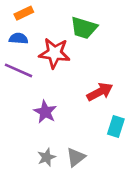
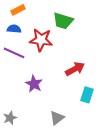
gray star: (46, 157) -> (10, 118), moved

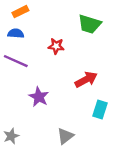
green trapezoid: (63, 21) -> (90, 24), moved
red star: (41, 40) -> (56, 46), moved, size x0.6

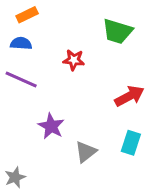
red arrow: (86, 80) -> (129, 96), moved
gray triangle: (65, 136) -> (86, 152), moved

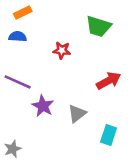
purple line: (21, 79) -> (18, 82), moved
cyan rectangle: (131, 143) -> (109, 135), moved
gray triangle: (86, 152) -> (77, 114), moved

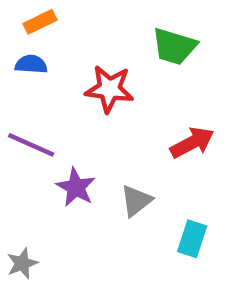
red star: (62, 50) -> (109, 89), size x1.5

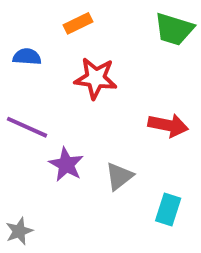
orange rectangle: (40, 22) -> (78, 23), moved
green trapezoid: (174, 46) -> (174, 29), moved
red arrow: (192, 143) -> (168, 125), turned 39

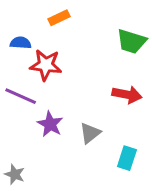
green trapezoid: (174, 29) -> (131, 41), moved
red star: (96, 78) -> (46, 65), moved
gray star: (19, 231) -> (15, 174), turned -30

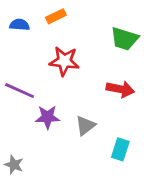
blue semicircle: (21, 43) -> (20, 25), moved
red star: (46, 65) -> (64, 61), moved
purple star: (50, 124) -> (48, 117), turned -30

